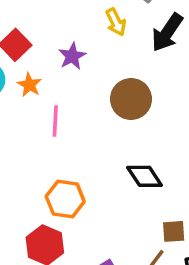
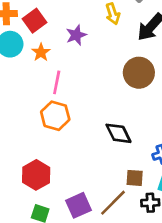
brown circle: (131, 99) -> (139, 73), moved
orange hexagon: (65, 199) -> (55, 116), moved

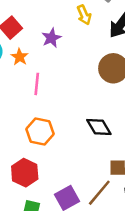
orange hexagon: (55, 116) -> (40, 132), moved

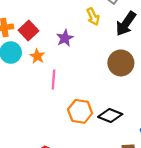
black diamond: (99, 127) -> (110, 116), turned -35
orange hexagon: (40, 132) -> (80, 111), moved

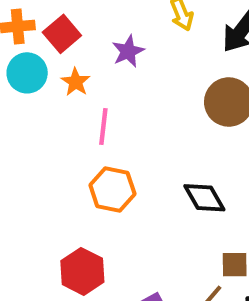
orange hexagon: (80, 111) -> (112, 189), moved
black diamond: (110, 116) -> (204, 198), turned 35

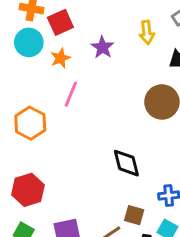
purple star: (128, 51) -> (103, 47), turned -30
orange hexagon: (112, 189) -> (30, 123), moved

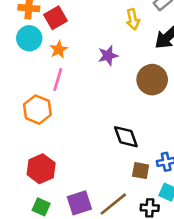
purple star: (103, 47) -> (108, 56), moved, turned 30
pink line: (71, 94) -> (58, 80), moved
brown square: (134, 215) -> (141, 171), moved

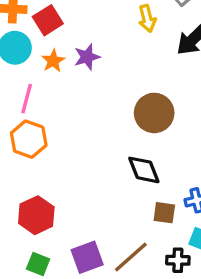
purple star: (108, 56) -> (87, 57), moved
pink line: (58, 80) -> (27, 99), moved
brown circle: (152, 80) -> (154, 113), moved

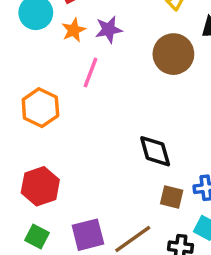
pink line: (27, 99) -> (91, 73), moved
brown circle: (154, 113) -> (173, 54), moved

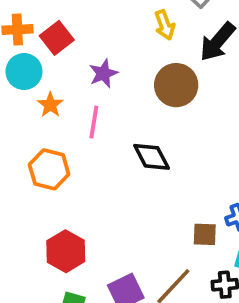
orange star: (74, 30) -> (50, 105), moved
black diamond: (155, 151) -> (152, 157), moved

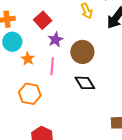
red square: (57, 38) -> (43, 20), moved
brown circle: (176, 85) -> (82, 52), moved

